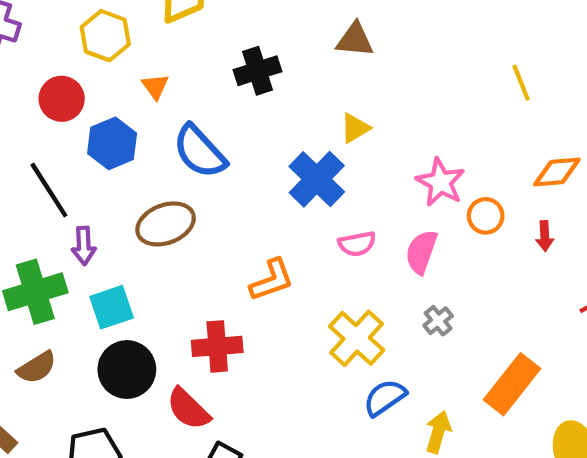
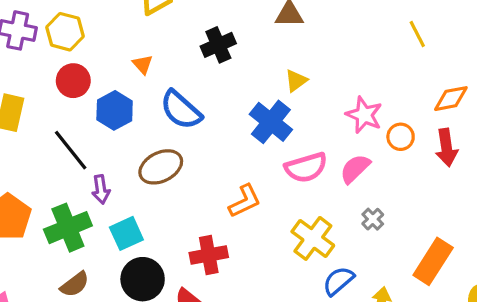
yellow hexagon: (105, 36) -> (65, 32), moved
red arrow: (545, 236) -> (446, 148), size x1.6
pink semicircle: (357, 244) -> (306, 167), size x1.5
pink semicircle: (421, 252) -> (355, 169), turned 32

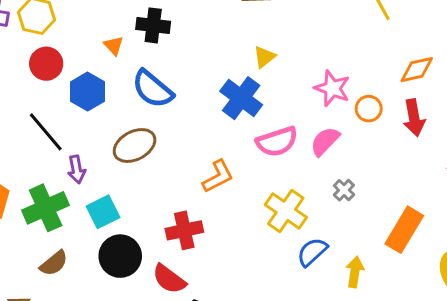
black cross: (218, 45) -> (153, 25), moved, turned 32

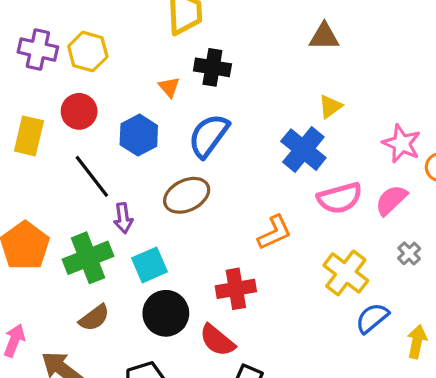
red circle: (46, 64) -> (79, 111), moved
blue semicircle: (153, 89) -> (209, 136), turned 84

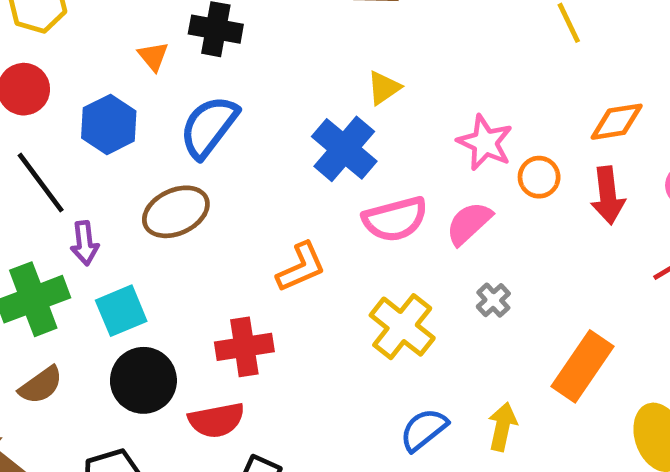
blue semicircle: (372, 318) -> (424, 430), moved
red semicircle: (217, 340) -> (216, 420), turned -51

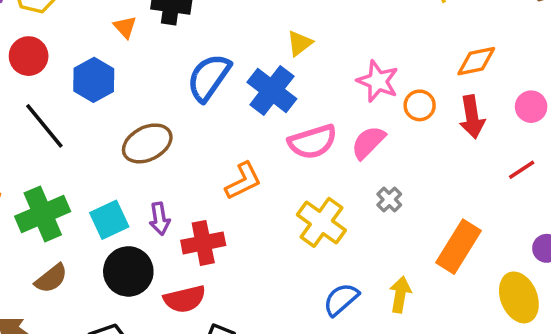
blue semicircle: (209, 127) -> (209, 77), moved
purple arrow: (85, 243) -> (160, 219), moved

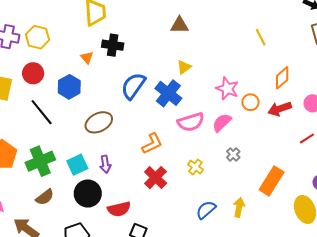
orange diamond: (476, 61) -> (282, 78), turned -30
red arrow: (472, 117) -> (280, 109), turned 80
yellow cross: (321, 222) -> (195, 167), size x0.6
red cross: (203, 243) -> (156, 178), moved, turned -35

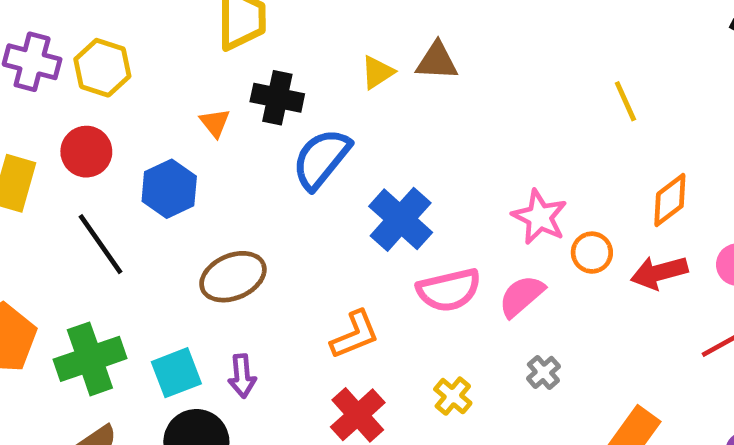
yellow triangle: (184, 67) -> (377, 72), moved
blue semicircle: (133, 86) -> (321, 159), moved

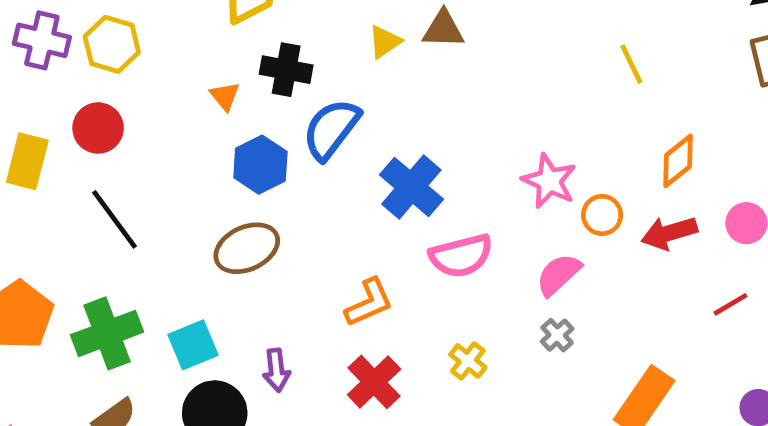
blue hexagon: (169, 189) -> (260, 165), moved
pink semicircle: (521, 296) -> (559, 275), moved
purple arrow: (242, 376) -> (276, 370), moved

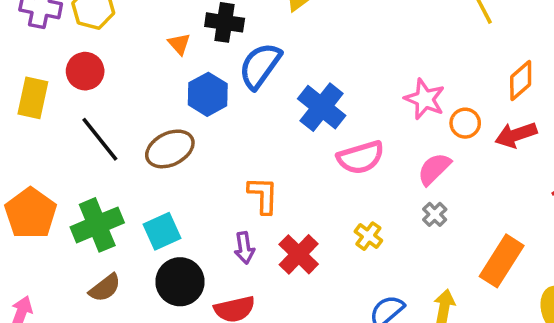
brown ellipse: (247, 248) -> (170, 149), moved
orange L-shape: (369, 303) -> (263, 195), moved, turned -63
purple arrow: (276, 370) -> (244, 248), moved

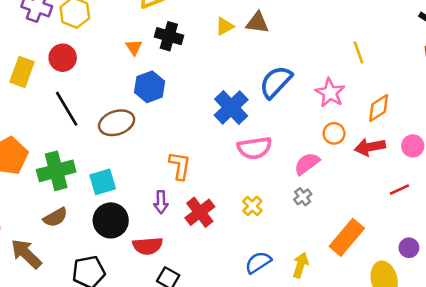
blue semicircle: (260, 66) -> (276, 82), moved
pink star: (425, 99) -> (330, 93), moved

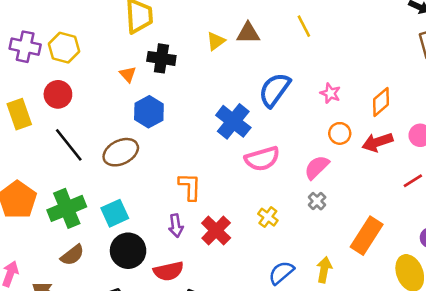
yellow line: (359, 52) -> (304, 26), moved
yellow rectangle: (22, 72) -> (19, 114), turned -32
pink star: (330, 93) -> (330, 93), size x0.7

